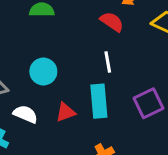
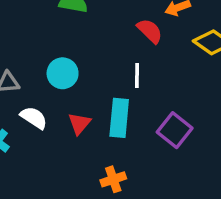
purple square: (148, 103) -> (175, 130), turned -36
red triangle: (65, 112) -> (79, 123), turned -40

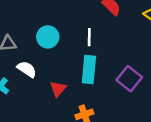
white line: (137, 76) -> (89, 37), moved
red triangle: (79, 123) -> (58, 89), moved

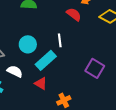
cyan rectangle: (89, 70) -> (46, 60), moved, turned 50
red triangle: (58, 89) -> (41, 83), turned -32

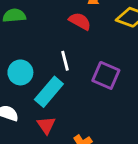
purple square: (95, 68) -> (106, 75), moved
red triangle: (41, 83) -> (46, 125), turned 32

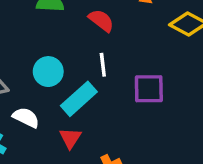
red semicircle: (80, 21) -> (101, 20), moved
purple square: (106, 75) -> (149, 89), turned -32

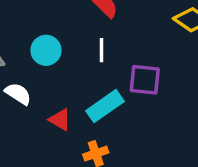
cyan rectangle: (79, 99) -> (105, 106), moved
red triangle: (70, 138) -> (60, 120), turned -40

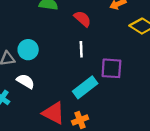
cyan circle: (46, 50) -> (28, 50), moved
red triangle: (60, 120) -> (54, 113), moved, size x1.5

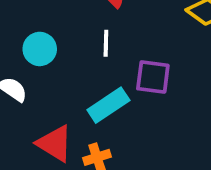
cyan circle: (28, 50) -> (40, 49), moved

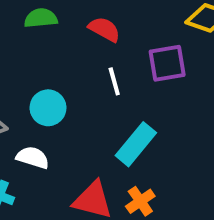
purple square: (153, 77) -> (167, 63), moved

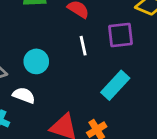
cyan rectangle: (136, 144) -> (115, 85), moved

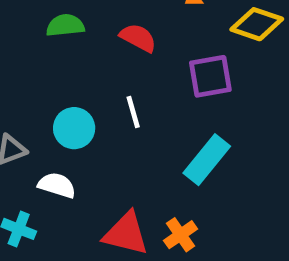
white line: (83, 46) -> (133, 112), moved

